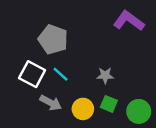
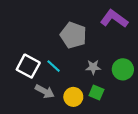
gray pentagon: (53, 39) -> (73, 35), moved
green circle: (139, 111) -> (123, 69), moved

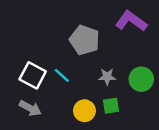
gray arrow: (45, 91) -> (30, 108), moved
green square: (96, 92) -> (111, 106), turned -32

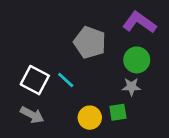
gray star: (107, 77) -> (131, 87), moved
green circle: (141, 79) -> (137, 60), moved

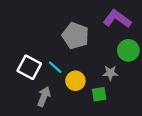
green circle: (137, 60) -> (128, 50), moved
gray arrow: (32, 115) -> (44, 97), moved, turned -96
yellow circle: (90, 118) -> (75, 81), moved

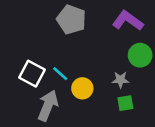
gray pentagon: (75, 36) -> (71, 20), moved
green square: (99, 94) -> (125, 103), moved
gray arrow: (44, 97) -> (48, 106), size x1.4

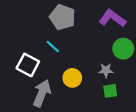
cyan line: (60, 74) -> (53, 46), moved

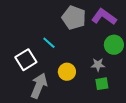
gray pentagon: (63, 17) -> (74, 18), moved
white square: (28, 65) -> (26, 60), turned 30

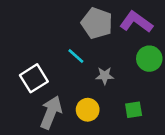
cyan line: (49, 43) -> (76, 56), moved
gray star: (98, 65) -> (105, 76), moved
yellow circle: (67, 72) -> (88, 110), moved

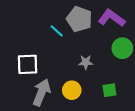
cyan line: (76, 56) -> (57, 31), moved
white square: (34, 78) -> (28, 64), turned 30

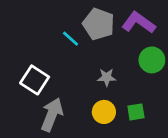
white square: (28, 64) -> (35, 80), turned 35
yellow circle: (72, 90) -> (104, 112), moved

